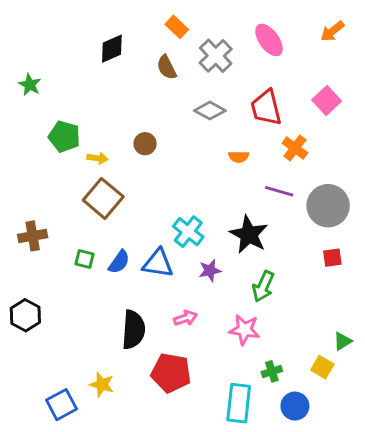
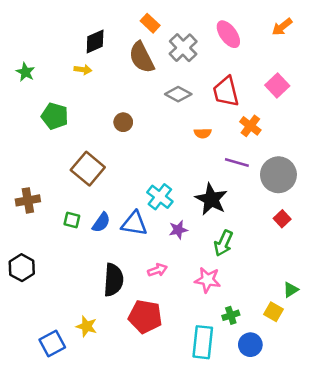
brown semicircle: (167, 67) -> (142, 57), size x1.5
yellow arrow: (97, 158) -> (83, 70), moved
red square: (332, 258) -> (282, 219), turned -35

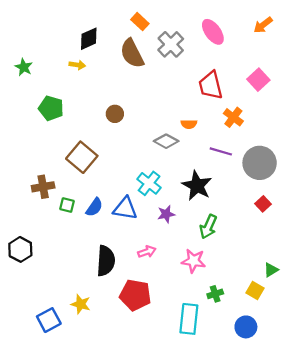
gray diamond: (178, 94) -> (166, 141), moved
brown cross: (28, 200) -> (43, 187), moved
blue circle: (250, 345) -> (246, 327), moved

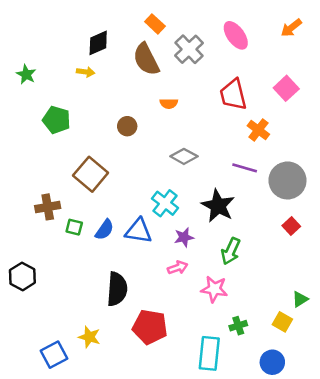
orange semicircle: (189, 124) -> (169, 103), moved
pink arrow: (147, 252) -> (178, 268), moved

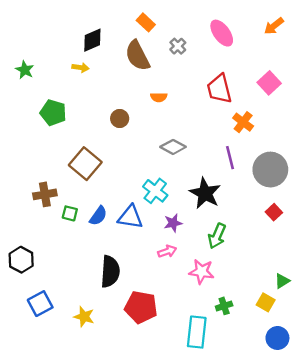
gray cross: (189, 49) -> (178, 46), size x0.6
purple line: (245, 168) -> (230, 158), turned 60
blue square: (54, 355) -> (40, 304), moved
blue circle: (272, 362) -> (277, 338), moved

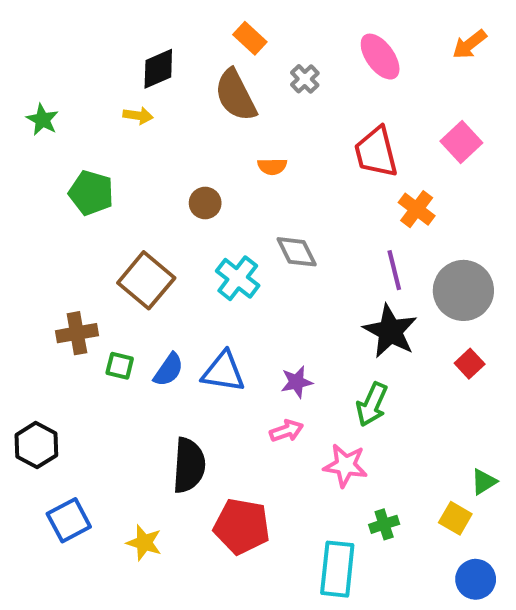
gray diamond: (173, 147) -> (297, 252), turned 35
cyan cross: (155, 191) -> (238, 278), moved
black star: (205, 193) -> (390, 331), moved

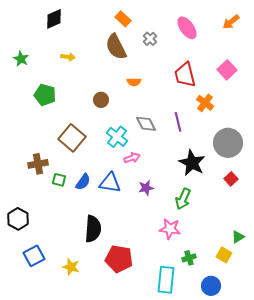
black diamond: (158, 69) -> (54, 19), moved
purple line: (394, 270) -> (178, 122), moved
pink arrow: (286, 431) -> (132, 158), moved
blue circle: (476, 579) -> (211, 286), moved

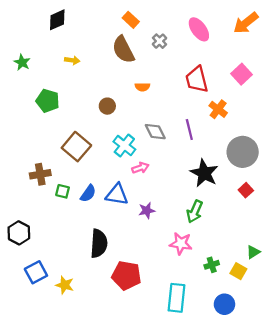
orange arrow: (231, 22) -> (246, 23), size x1.4
purple star: (146, 188) -> (147, 210), moved
green cross: (189, 258) -> (212, 265), moved
yellow star: (71, 267) -> (65, 285), moved

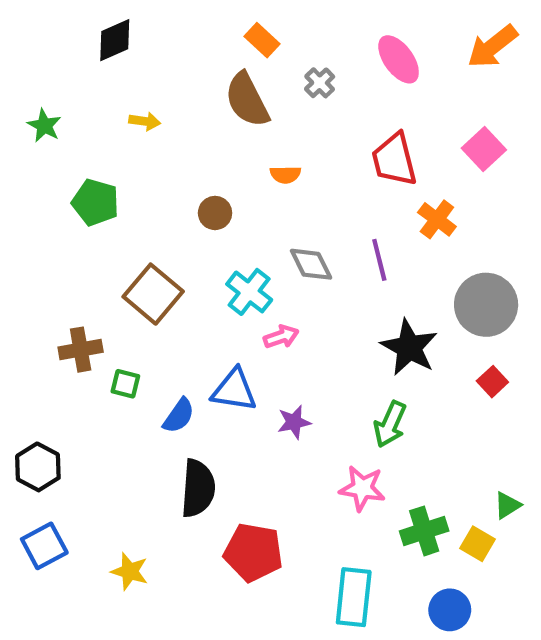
blue semicircle: (88, 193) -> (179, 416), moved
green cross: (212, 265) -> (424, 531), size x1.5
blue square: (36, 272) -> (44, 546), moved

